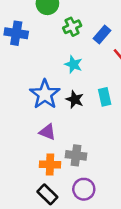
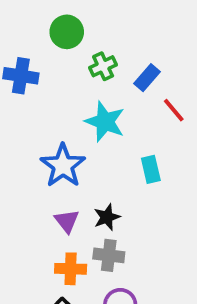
cyan star: (73, 64) -> (105, 122), size x1.5
black star: (75, 99) -> (107, 217), moved, turned 30
purple triangle: (47, 132) -> (67, 221), turned 30

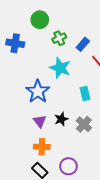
gray cross: (109, 255) -> (84, 124), moved, turned 35

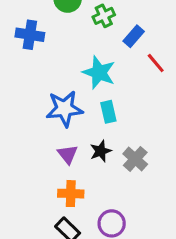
green cross: (59, 38) -> (104, 16), moved
blue star: (38, 91) -> (64, 109), turned 30
cyan rectangle: (85, 94) -> (108, 112), moved

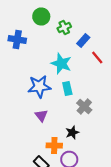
black star: (101, 151) -> (72, 132), moved
gray cross: (135, 159) -> (84, 106), moved
orange cross: (71, 194) -> (54, 146), moved

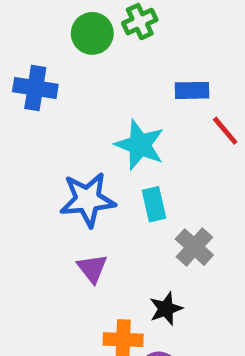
green cross: (64, 28) -> (140, 22), moved
blue rectangle: (83, 40) -> (192, 90), turned 48

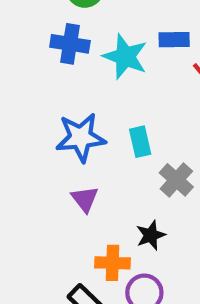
blue cross: (35, 88) -> (70, 44), moved
cyan star: (140, 145) -> (125, 57), moved

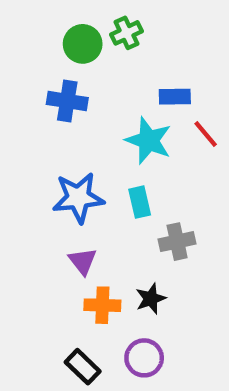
cyan star: (125, 57) -> (148, 141), moved
gray cross: (176, 180) -> (177, 242), turned 36
orange cross: (112, 263) -> (102, 305), moved

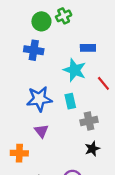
red line: (206, 134) -> (103, 83), moved
black star: (151, 299) -> (92, 149), moved
orange cross: (102, 305) -> (19, 153), moved

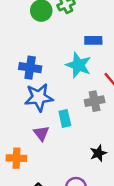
blue cross: (34, 50) -> (30, 68), moved
cyan rectangle: (70, 101) -> (65, 118), moved
gray cross: (89, 121) -> (95, 101), moved

